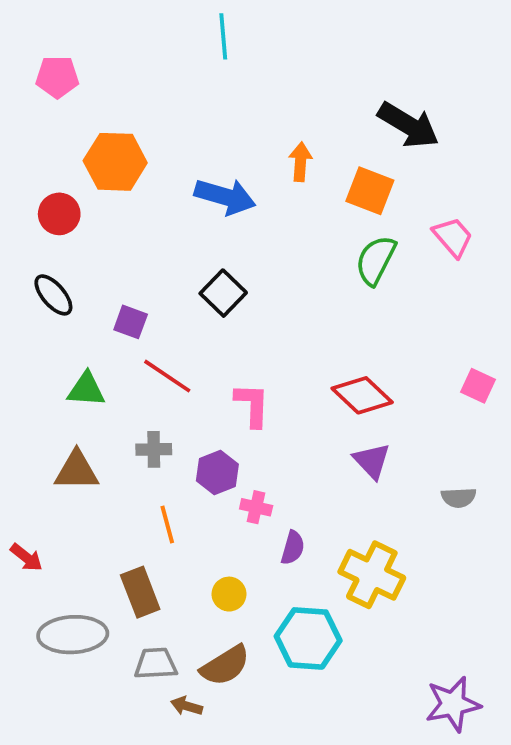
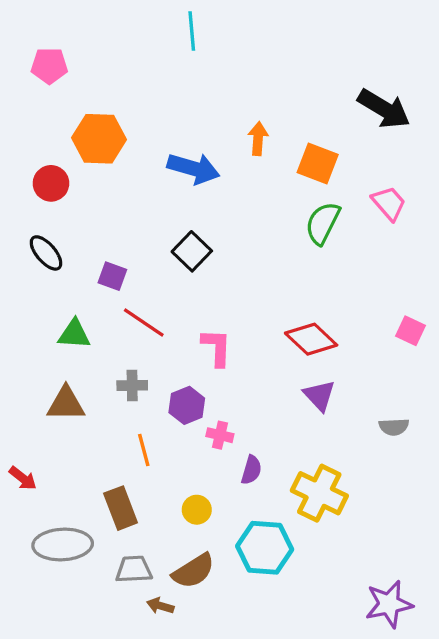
black arrow: (408, 125) -> (384, 109), moved

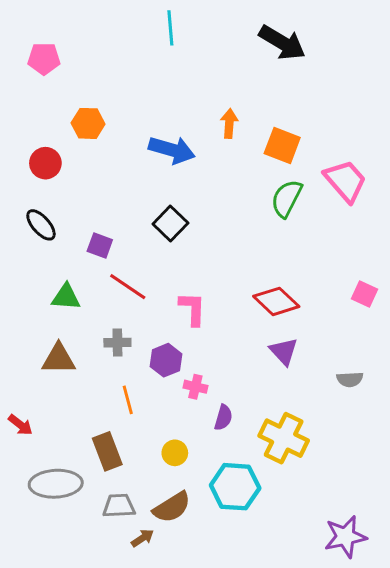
black arrow: (384, 109) -> (282, 43), moved
orange hexagon: (99, 139) -> (88, 123), size x0.7
pink trapezoid: (389, 203) -> (345, 181), size x1.4
brown arrow: (160, 606) -> (142, 538), turned 130

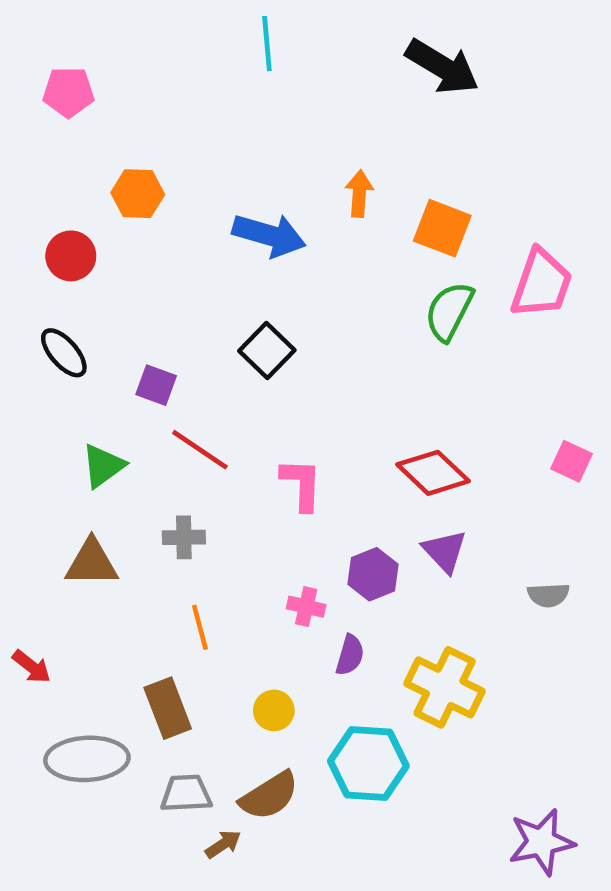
pink trapezoid: (345, 181) -> (541, 284), turned 60
green triangle: (66, 297) -> (103, 466), turned -40
purple hexagon: (166, 360) -> (373, 574), moved

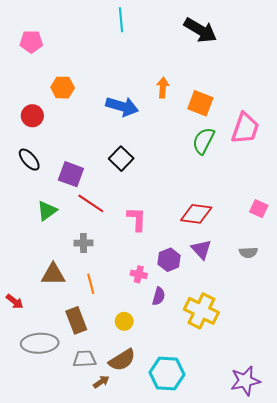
purple square: (156, 385) -> (71, 174), size x1.4
red diamond: (433, 473) -> (196, 214), turned -36
brown triangle: (92, 563) -> (53, 274), moved
gray semicircle: (548, 595) -> (248, 252), moved
cyan hexagon: (368, 763) -> (167, 373), moved

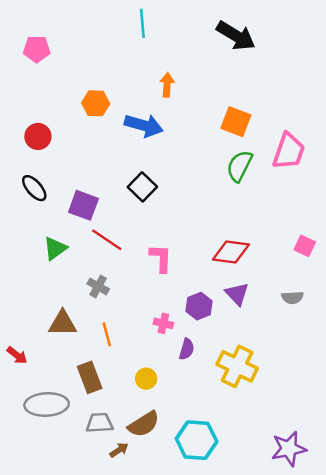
orange hexagon: (63, 88) -> (96, 103), moved
orange arrow: (163, 88) -> (167, 85), moved
gray cross: (83, 243) -> (98, 286), turned 30

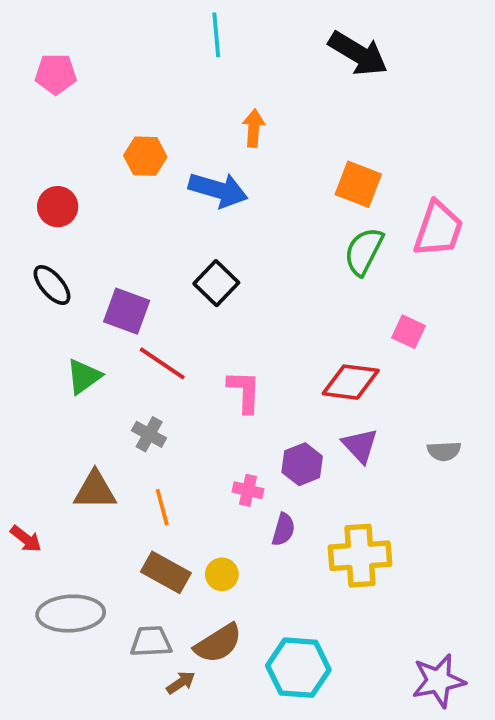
pink square: (305, 246) -> (409, 332), moved
yellow cross: (237, 366) -> (360, 556), turned -30
brown rectangle: (90, 377) -> (166, 572), moved, turned -40

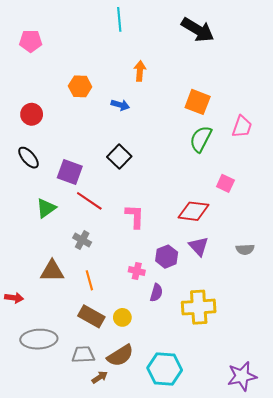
blue arrow: (218, 190) -> (120, 105), size x0.6
pink trapezoid: (438, 229) -> (242, 127), size x0.7
red arrow: (26, 539) -> (14, 298), turned -30

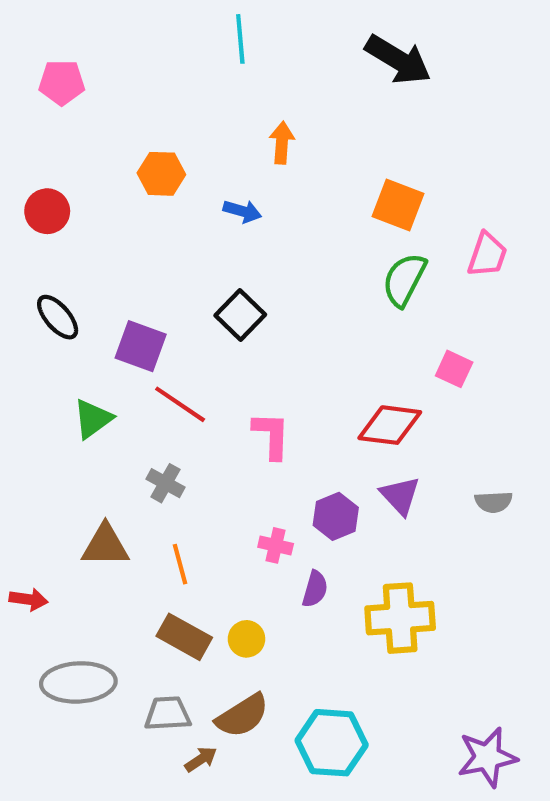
red circle: (32, 114) -> (47, 211), moved

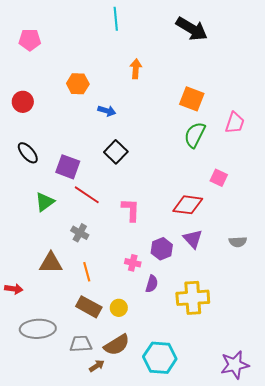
blue arrow: (242, 211) -> (107, 111), moved

